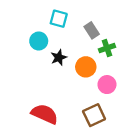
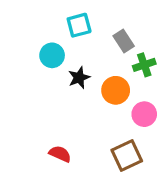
cyan square: (59, 19) -> (79, 25), turned -30
red semicircle: (45, 114) -> (60, 154), size x0.6

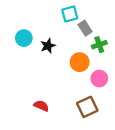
cyan square: (79, 25) -> (70, 14), moved
cyan circle: (52, 55) -> (24, 38), moved
black star: (79, 78) -> (48, 46), moved

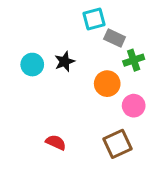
gray rectangle: (85, 28) -> (115, 38), turned -32
cyan circle: (24, 38) -> (32, 65), moved

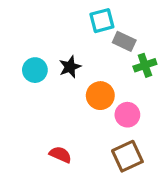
orange circle: (107, 84) -> (100, 96), moved
pink circle: (134, 106) -> (127, 115), moved

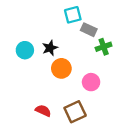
orange circle: (100, 96) -> (61, 68), moved
brown square: (127, 156) -> (75, 112), moved

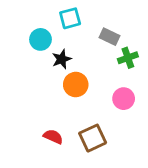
cyan square: (73, 15) -> (70, 18), moved
cyan circle: (25, 50) -> (40, 39), moved
pink circle: (91, 82) -> (124, 99), moved

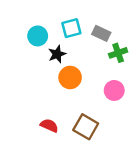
cyan square: (70, 18) -> (71, 28), moved
brown square: (93, 138) -> (86, 127), turned -35

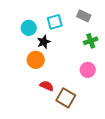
gray rectangle: (101, 33) -> (84, 16), moved
orange circle: (70, 77) -> (36, 60), moved
red semicircle: (49, 125) -> (47, 86), moved

